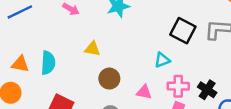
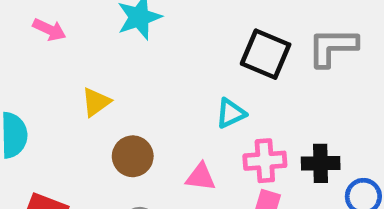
yellow triangle: (92, 49) -> (96, 102), turned -42
black cross: (207, 90) -> (321, 163), turned -30

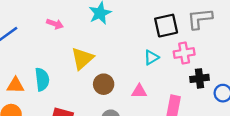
black square: (266, 54) -> (166, 26), turned -30
yellow triangle: (96, 102) -> (82, 58), size x1.5
pink cross: (265, 161) -> (184, 53), moved

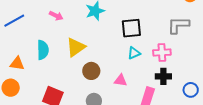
black square: (166, 26) -> (131, 28), moved
black cross: (199, 78) -> (163, 76), moved
cyan semicircle: (42, 79) -> (43, 50), moved

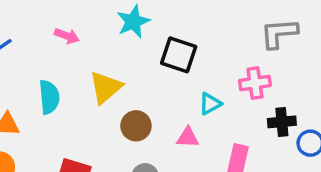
black square: (131, 28) -> (179, 55), moved, turned 30
cyan triangle: (134, 53) -> (210, 104), moved
black cross: (163, 76) -> (282, 122), moved

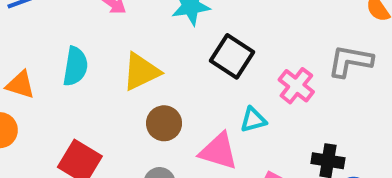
pink cross: (255, 83) -> (296, 86), moved, turned 32
pink triangle: (188, 138) -> (218, 151), size x1.5

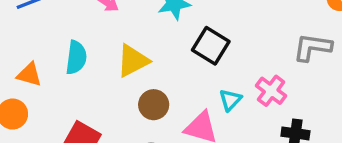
pink cross: (296, 86) -> (271, 91), moved
cyan triangle: (253, 120) -> (230, 100), turned -30

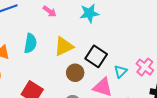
black square: (211, 46) -> (96, 56), moved

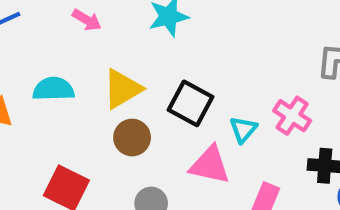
cyan semicircle: (30, 43) -> (53, 89), turned -96
brown circle: (75, 73) -> (132, 138), moved

